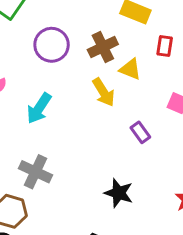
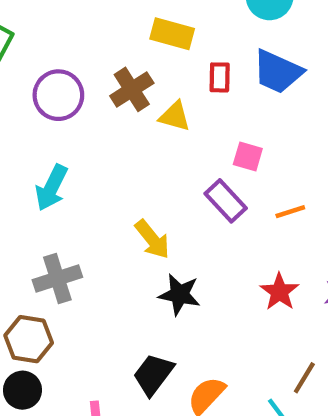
yellow arrow: (104, 92) -> (152, 239), moved
purple rectangle: (140, 132) -> (226, 201), moved, size x1.4
gray cross: (35, 172) -> (57, 278), turned -36

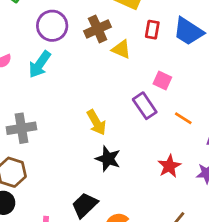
cyan arrow: (51, 188) -> (40, 64), moved
orange line: (290, 212) -> (183, 118), turned 42
gray cross: (57, 278) -> (21, 128), moved

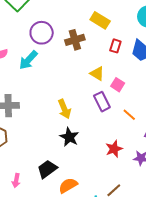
yellow triangle: (121, 49) -> (97, 74), moved

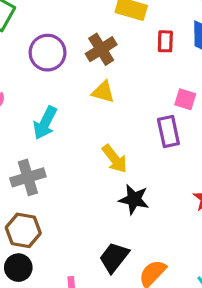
cyan arrow: (28, 60) -> (45, 123), moved
yellow triangle: (97, 74) -> (103, 92), moved
purple rectangle: (102, 102) -> (168, 132), turned 30

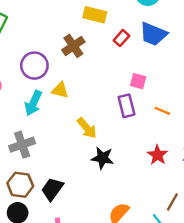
red rectangle: (165, 41) -> (121, 38), turned 42
purple circle: (48, 53) -> (34, 66), moved
yellow triangle: (103, 92) -> (60, 90), moved
black trapezoid: (114, 257) -> (52, 189), moved

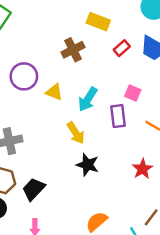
purple circle: (34, 66) -> (24, 76), moved
cyan arrow: (33, 103) -> (88, 99), moved

